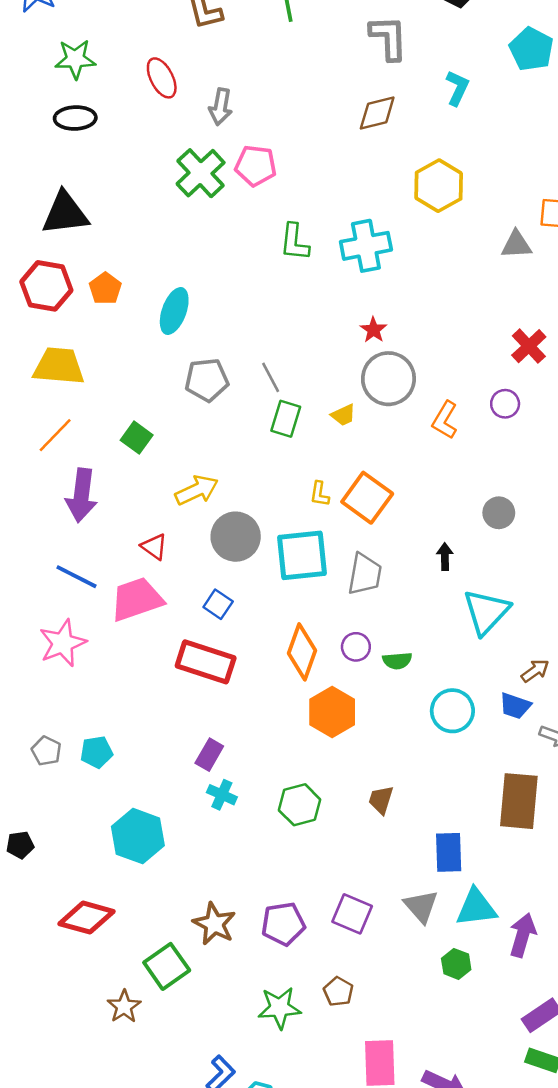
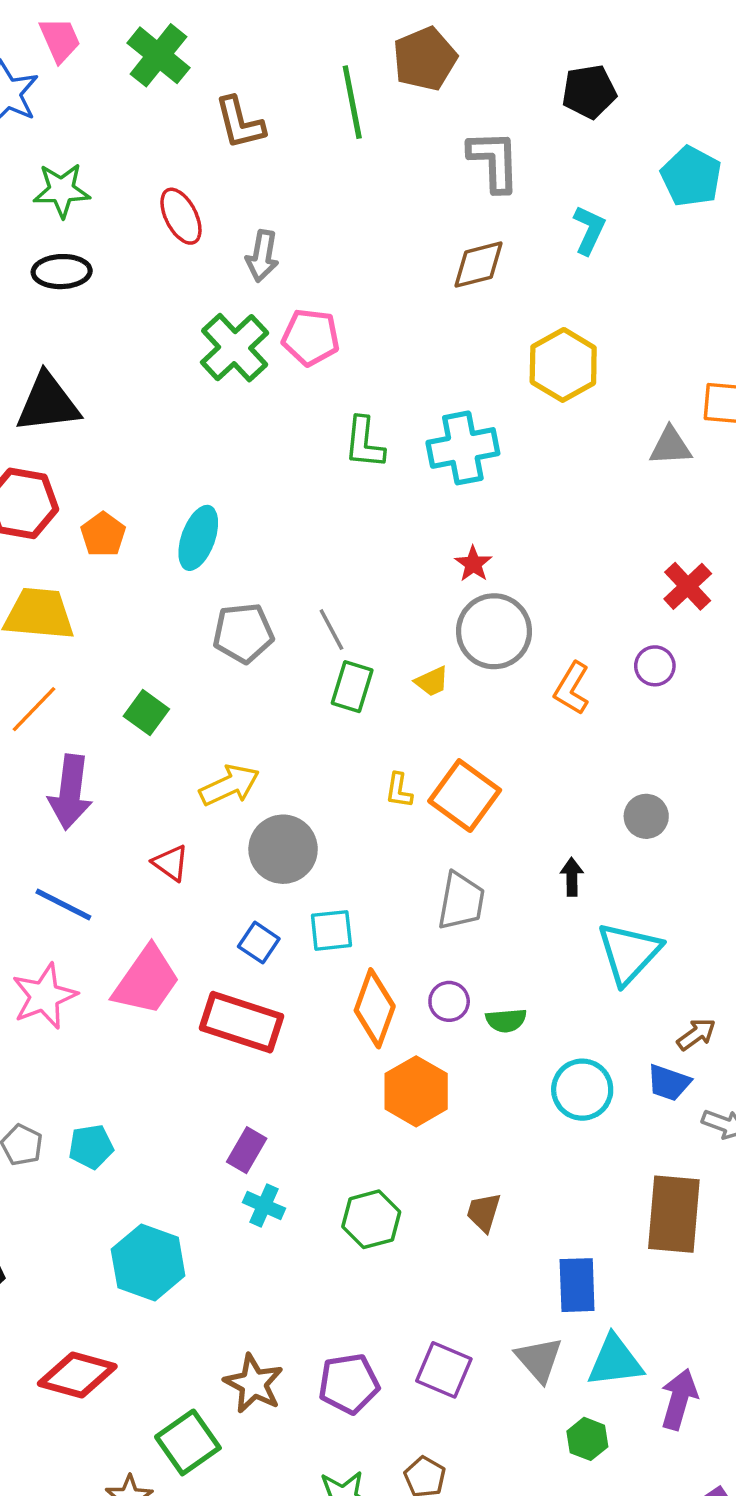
orange pentagon: (105, 288) -> (103, 534), moved
cyan square: (302, 555) -> (331, 930), moved, size x0.6
pink trapezoid: (137, 599) -> (146, 981), moved, turned 144

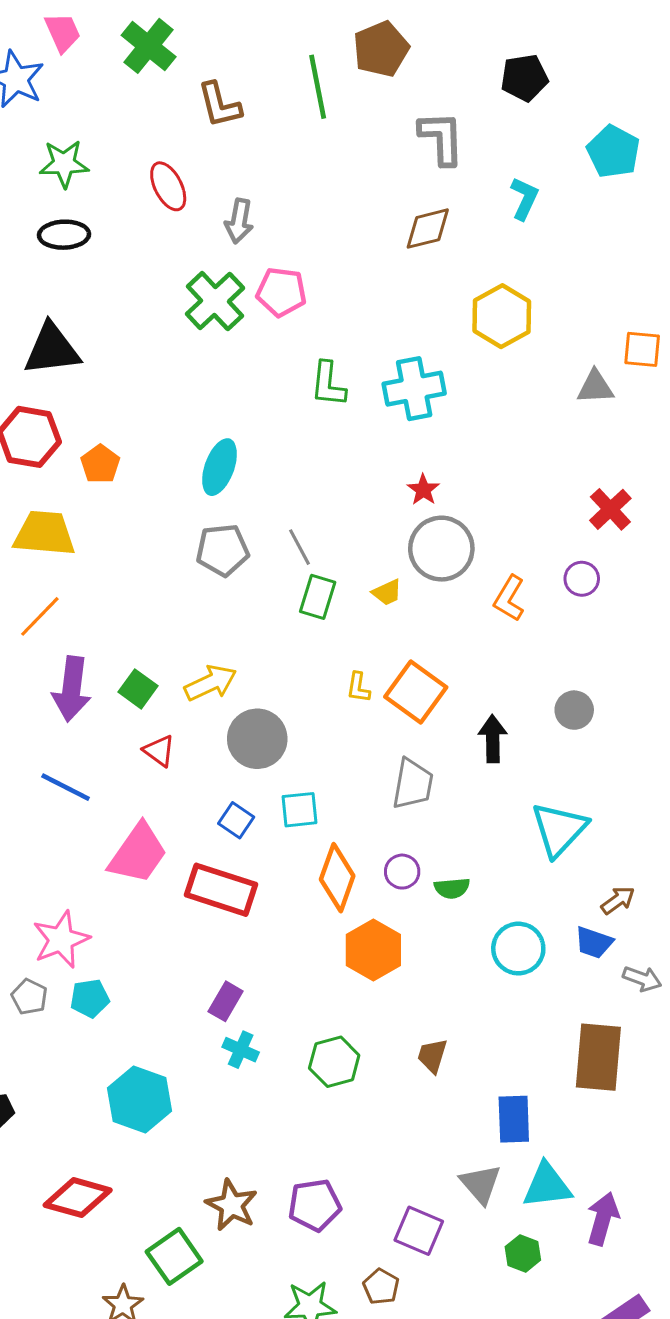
cyan ellipse: (198, 538) -> (219, 467), moved
green square: (146, 713) -> (138, 689), moved
black arrow: (572, 877) -> (493, 739), moved, size x1.4
pink star: (44, 996) -> (61, 939), moved
purple square: (444, 1370) -> (419, 1231), moved

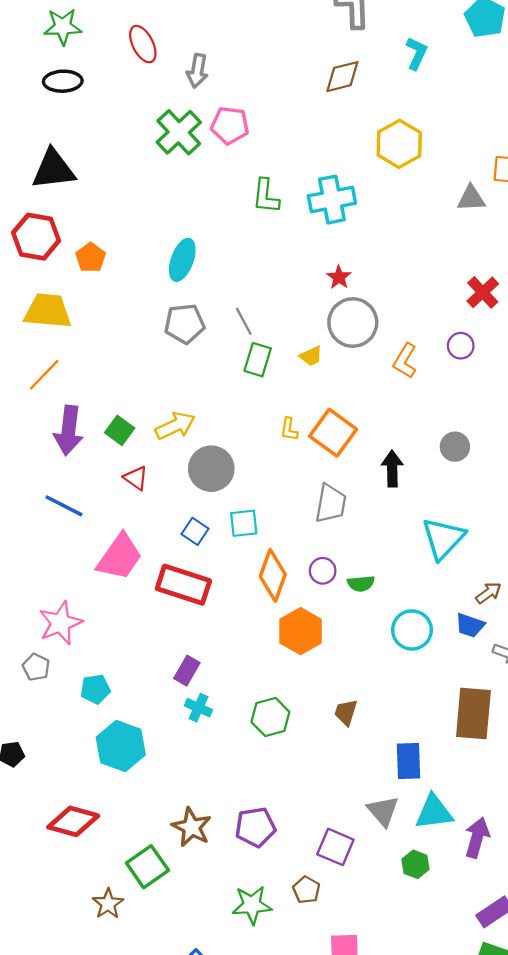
cyan pentagon: (90, 998) -> (95, 689), moved

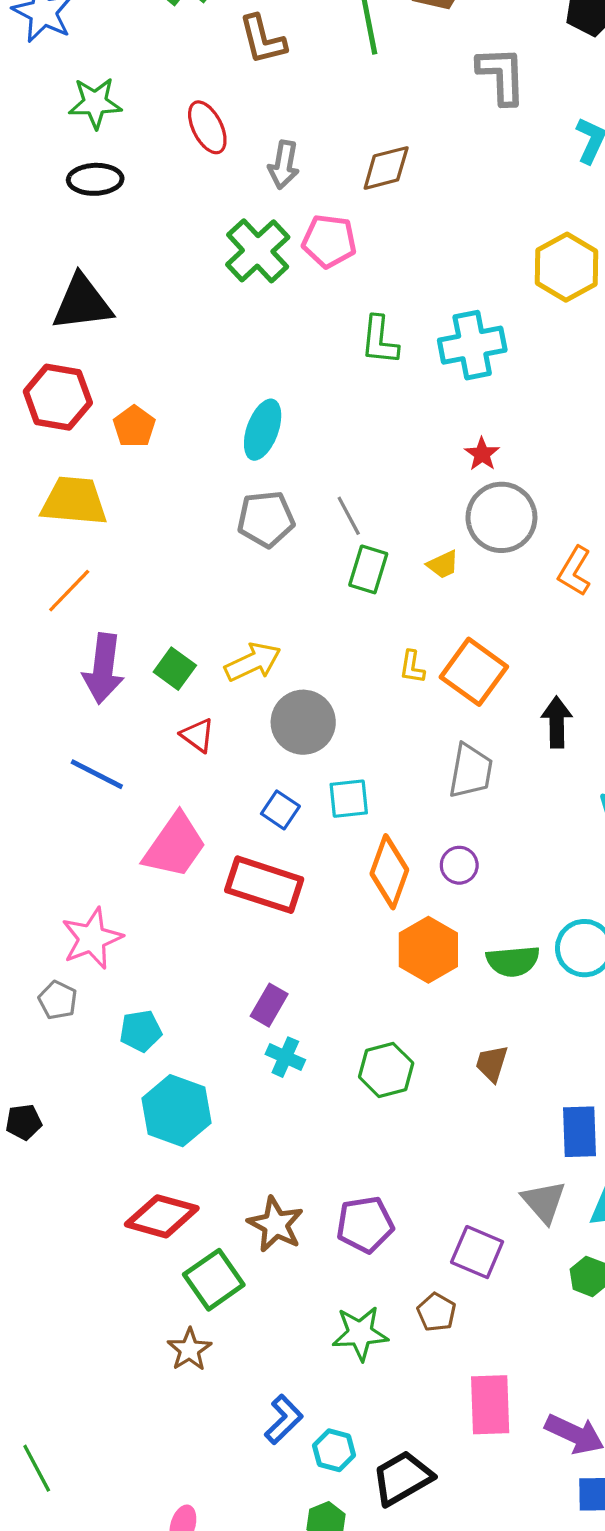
brown diamond: (342, 77) -> (386, 168), moved
green semicircle: (361, 584) -> (513, 961), moved, size x1.4
red diamond: (73, 821) -> (162, 1216), moved
brown star: (108, 904) -> (189, 1350), moved

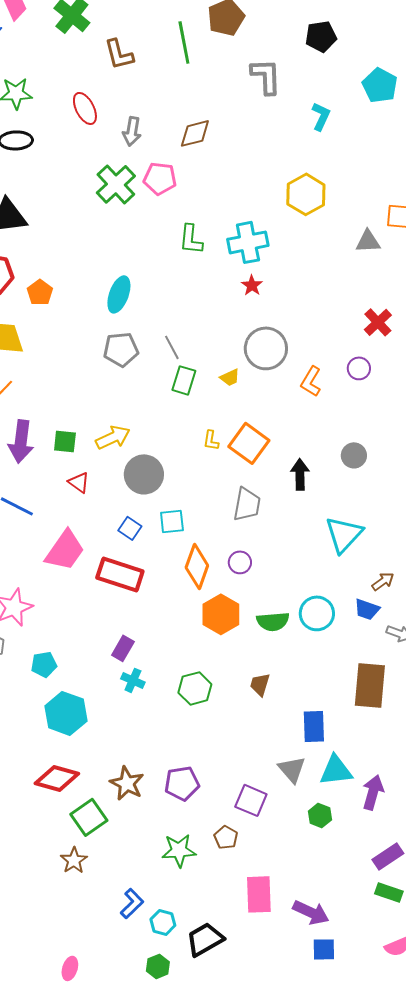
red star: (482, 454) -> (252, 285), moved
green square: (175, 669) -> (65, 441), turned -30

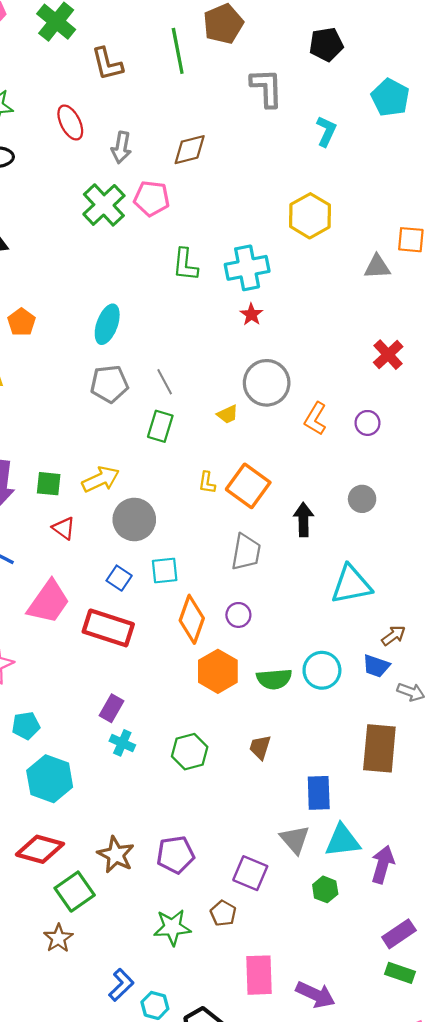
purple circle: (359, 368) -> (367, 423), moved
green rectangle: (184, 380) -> (160, 426), moved
cyan triangle: (344, 534) -> (351, 585), turned 36

